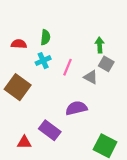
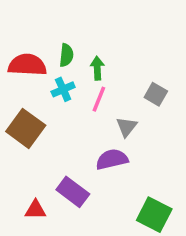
red semicircle: (19, 44) -> (27, 65), size x1.6
green arrow: (100, 45) -> (97, 68), moved
gray triangle: (91, 77) -> (127, 127), moved, turned 40

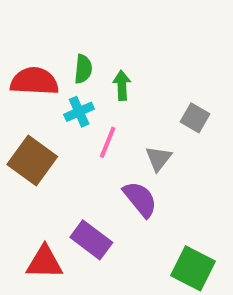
pink line: (99, 99) -> (108, 142), moved
purple semicircle: (112, 159) -> (140, 199), turned 64
red triangle: (35, 210) -> (45, 262), size x1.4

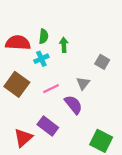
pink line: (108, 142) -> (51, 89), moved, turned 42
red triangle: (45, 262) -> (23, 138), turned -42

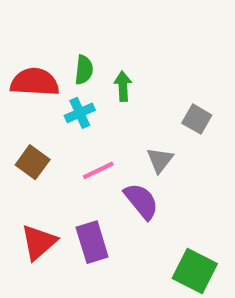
brown square: (17, 84) -> (33, 162), size x0.7
purple rectangle: (48, 126) -> (92, 242), turned 36
red triangle: (23, 138) -> (39, 242), moved

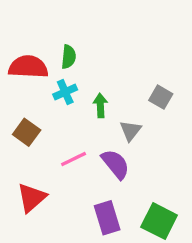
green arrow: (123, 86) -> (100, 105), moved
pink line: (98, 170) -> (74, 159), moved
purple rectangle: (92, 242) -> (107, 218), moved

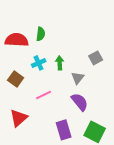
cyan cross: (65, 92) -> (39, 63), moved
gray square: (161, 97) -> (96, 58), turned 32
purple semicircle: (115, 164) -> (80, 102), moved

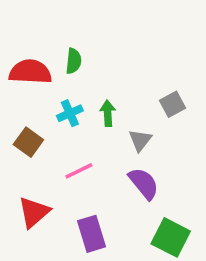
purple rectangle: (64, 130) -> (91, 234), moved

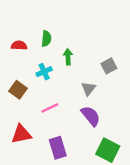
red semicircle: (30, 72) -> (19, 45), size x0.6
green arrow: (108, 113) -> (68, 57), moved
red triangle: (34, 212) -> (21, 134), turned 30

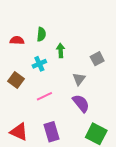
red triangle: (21, 134) -> (19, 132), moved, turned 36

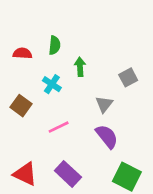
cyan cross: (39, 64) -> (52, 84), turned -32
purple rectangle: (52, 132) -> (68, 174), turned -30

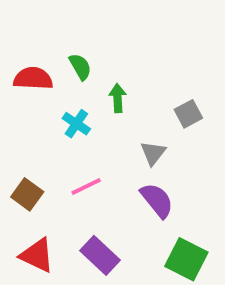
green semicircle: (55, 45) -> (80, 67), turned -36
red semicircle: (22, 53) -> (33, 78), size x1.4
brown square: (21, 106) -> (27, 194), moved

